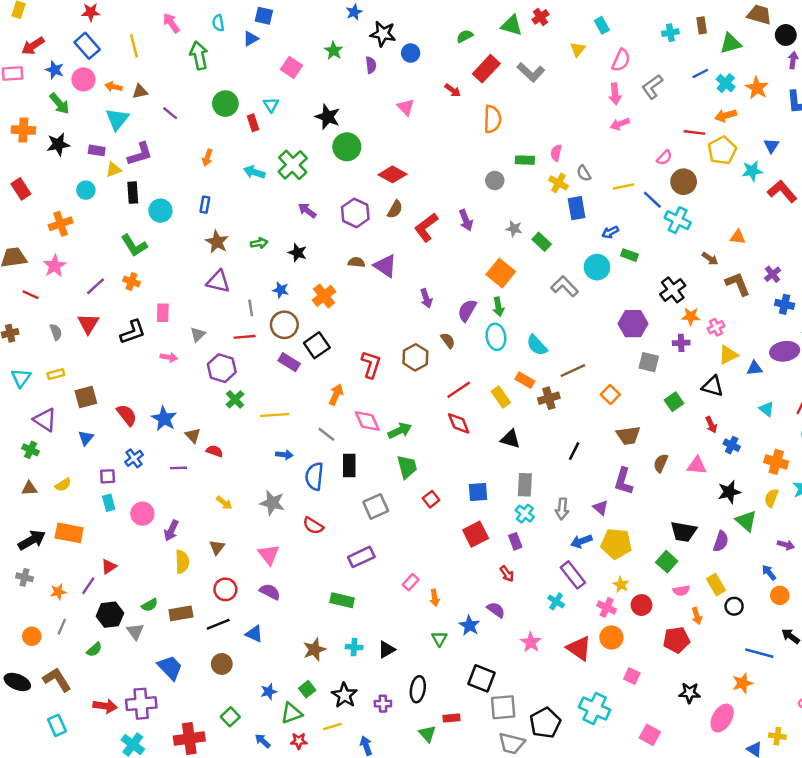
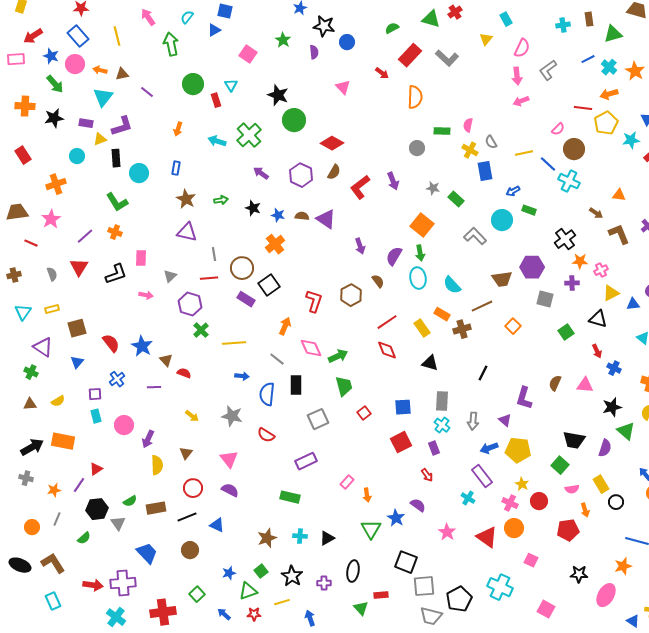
cyan semicircle: (218, 23) -> (187, 17), turned 48
blue star: (281, 290) -> (278, 215), moved
brown trapezoid: (628, 435) -> (502, 279), moved
green triangle: (439, 639) -> (371, 529), size x1.5

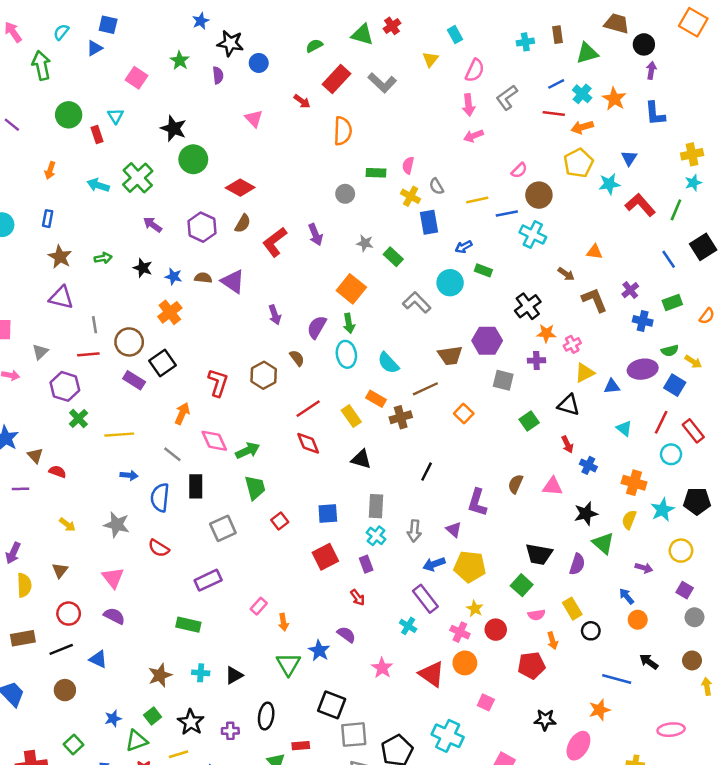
red line: (583, 108) -> (554, 114), moved
blue line: (548, 164) -> (507, 214), turned -54

